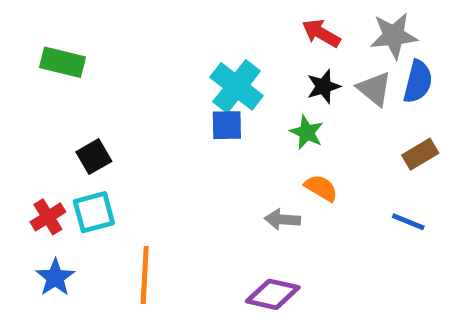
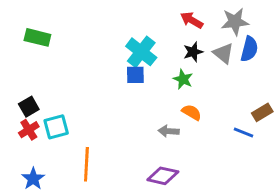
brown rectangle: (420, 154) -> (262, 112), moved
black square: (94, 157) -> (29, 107), moved
blue star: (55, 277) -> (33, 179), moved

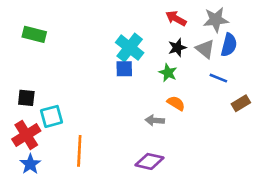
black square: (29, 107) -> (26, 98), turned 36
red cross: (29, 130) -> (26, 135), moved, size x1.5
blue line: (244, 133) -> (218, 78), moved

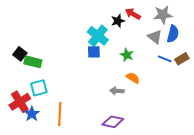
green rectangle: (34, 34) -> (33, 62), moved
black star: (177, 48) -> (118, 21), moved
black square: (26, 98) -> (20, 54), moved, turned 32
brown rectangle: (241, 103) -> (182, 59), moved
blue star: (30, 164) -> (32, 114), moved

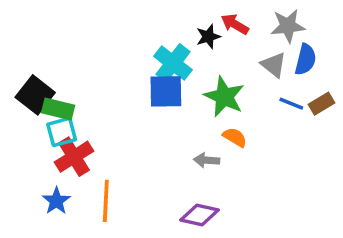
blue square: (94, 52) -> (166, 91), size x1.5
black square: (20, 54) -> (35, 95), size x1.5
green star: (127, 55) -> (224, 97), size x1.6
cyan square: (39, 88) -> (62, 132), moved
red cross: (20, 102) -> (74, 157), moved

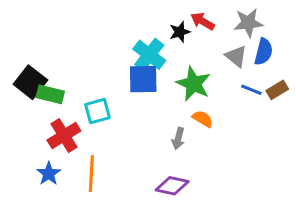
cyan square: (62, 132) -> (97, 111), moved
gray arrow: (207, 160) -> (178, 139), turned -80

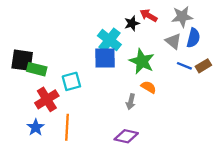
black square: (30, 82) -> (22, 60), turned -30

